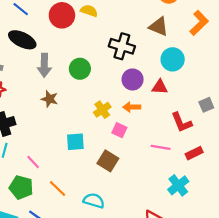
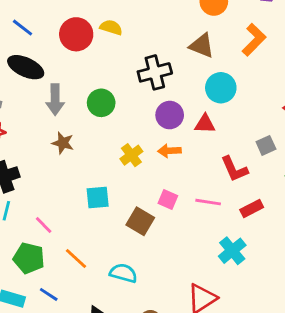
black cross: (122, 46) -> (155, 72), turned -30
pink square: (119, 130) -> (168, 199), moved

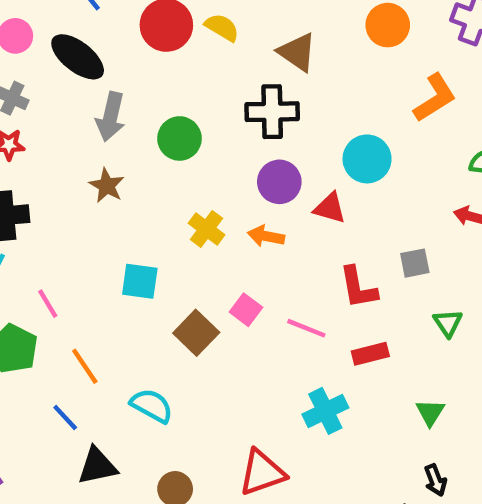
brown triangle: (202, 46) -> (297, 52), moved
yellow cross: (131, 155) -> (207, 229), turned -30
blue line: (49, 294) -> (65, 418), moved

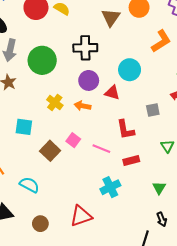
brown triangle: (297, 52) -> (111, 17), moved, turned 30
green circle: (179, 138) -> (42, 60), size x1.4
gray square: (415, 263) -> (153, 110), moved

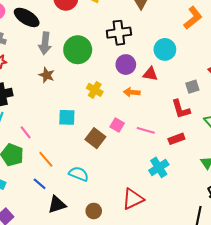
orange arrow: (83, 106) -> (132, 92), moved
red L-shape: (126, 130) -> (181, 109), moved

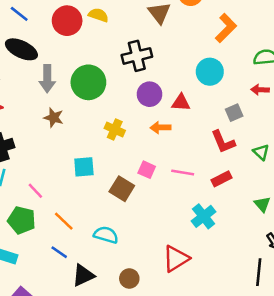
cyan circle: (165, 49) -> (210, 72), moved

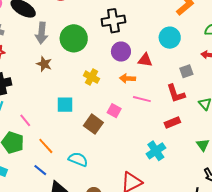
pink line: (183, 173) -> (142, 99), moved

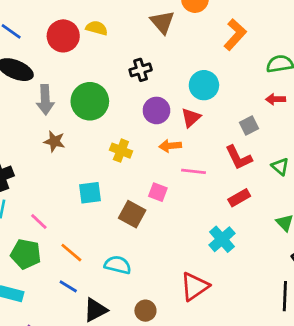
black cross: (113, 21) -> (141, 70), size x0.7
cyan circle: (170, 38) -> (204, 85), moved
red triangle: (145, 60) -> (191, 118), turned -42

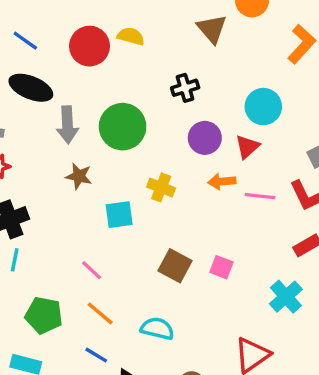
pink line: (194, 171) -> (260, 196), moved
pink square: (158, 192) -> (221, 267), moved
cyan square: (90, 193) -> (119, 215), moved
pink line: (39, 221) -> (92, 270), moved

